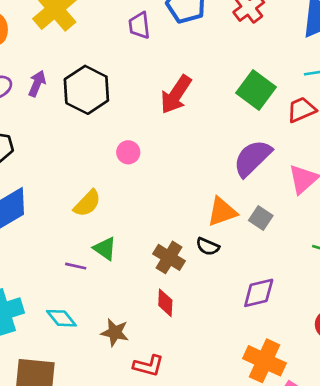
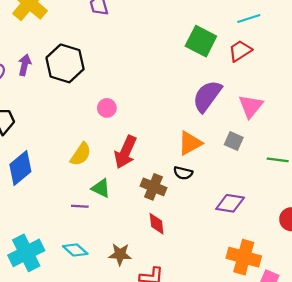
red arrow: (176, 95) -> (125, 152), moved
gray square: (261, 218) -> (234, 141), moved
purple diamond: (259, 293) -> (230, 203), turned 32

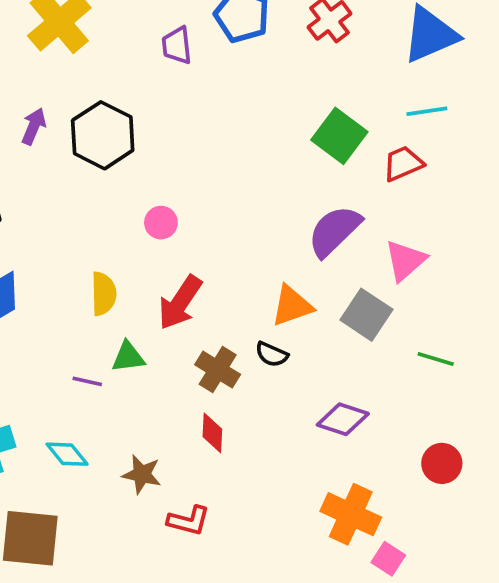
gray square: (234, 141) -> (366, 315), size x1.5
yellow semicircle: (81, 154) -> (104, 294), turned -45
green triangle: (101, 188) -> (128, 357), turned -42

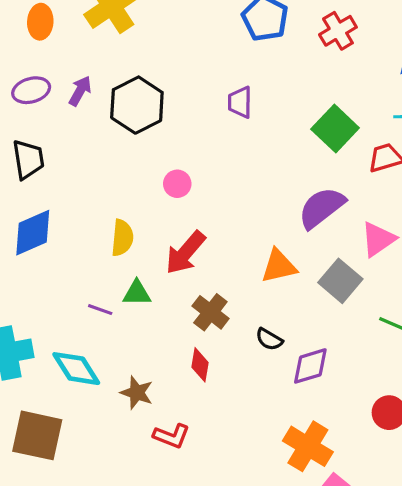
purple trapezoid: (177, 45) -> (240, 102), moved
black semicircle: (272, 354) -> (269, 339), moved
purple diamond: (343, 419) -> (310, 366), turned -42
cyan diamond: (67, 454) -> (76, 369), size x1.4

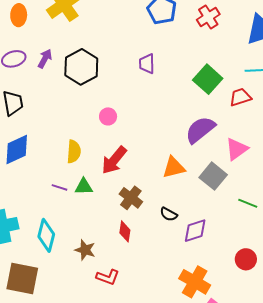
purple line: (100, 310) -> (60, 187), moved
cyan diamond: (76, 369) -> (46, 235), turned 48

